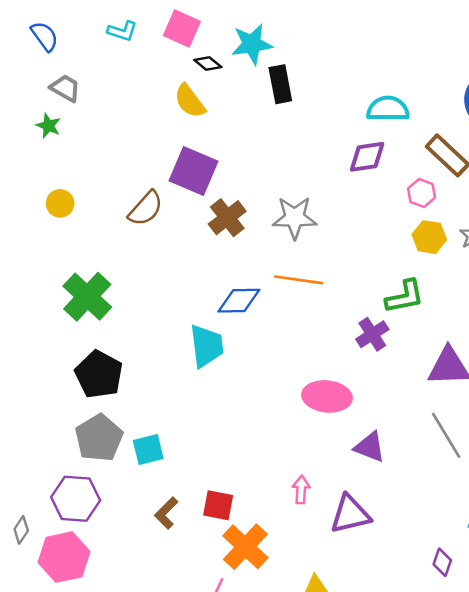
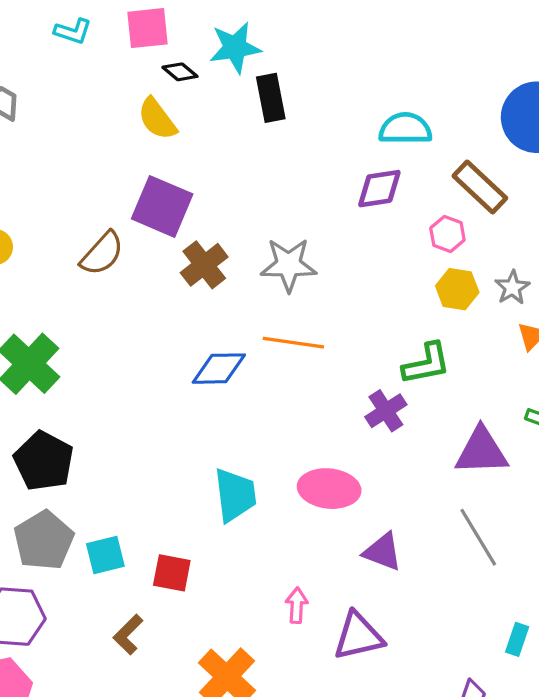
pink square: (182, 29) -> (147, 28), turned -30
cyan trapezoid: (206, 346) -> (235, 495), moved
red square: (218, 505) -> (172, 573), moved

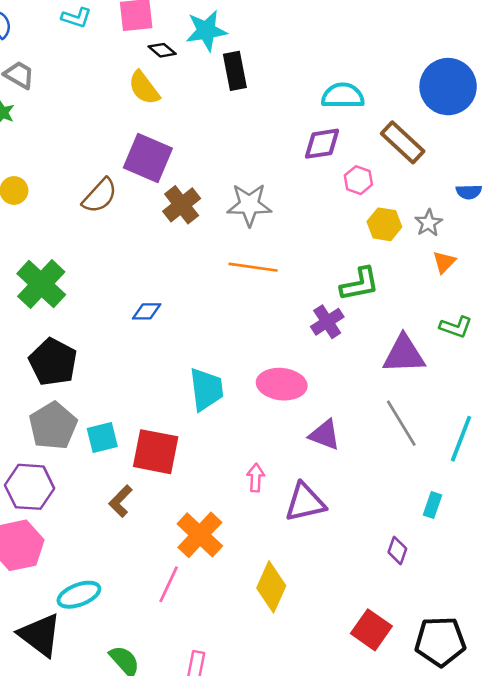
pink hexagon: (447, 234) -> (358, 180), moved
blue diamond: (219, 369) -> (147, 311), moved, size x0.7
red square: (172, 573) -> (156, 452), size x1.5

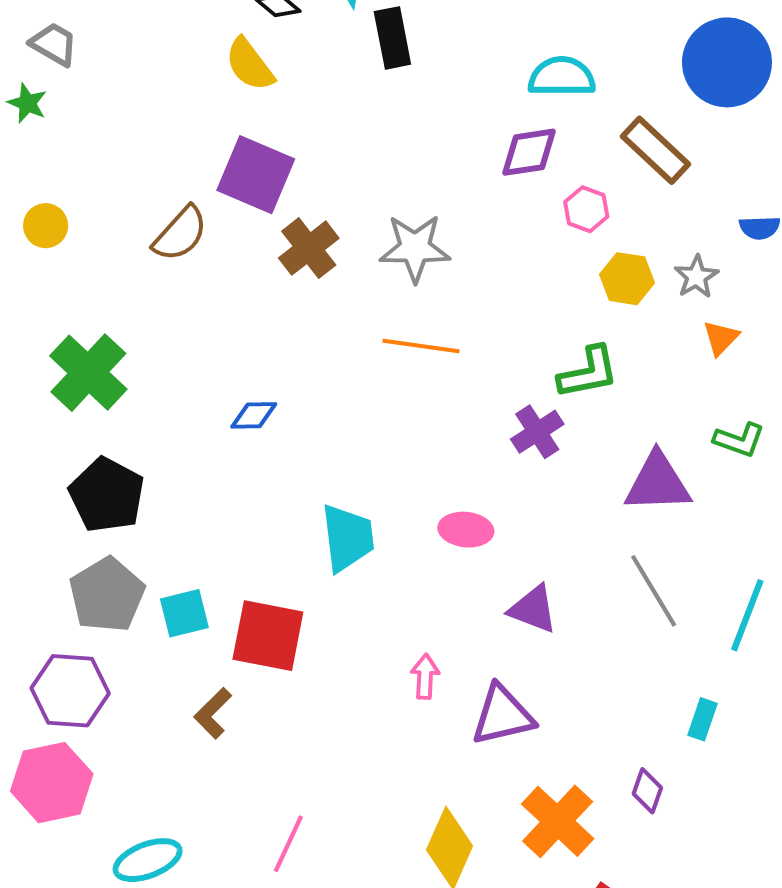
pink ellipse: (282, 384) -> (466, 530), size x0.7
orange cross: (200, 535) -> (558, 821), moved

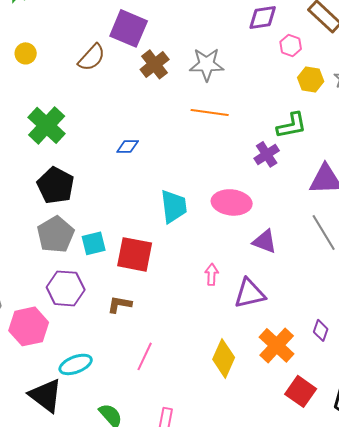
pink ellipse: (466, 530) -> (232, 202), size x1.5
purple hexagon: (70, 691) -> (66, 288), moved
brown L-shape: (213, 713) -> (120, 304), moved, turned 55

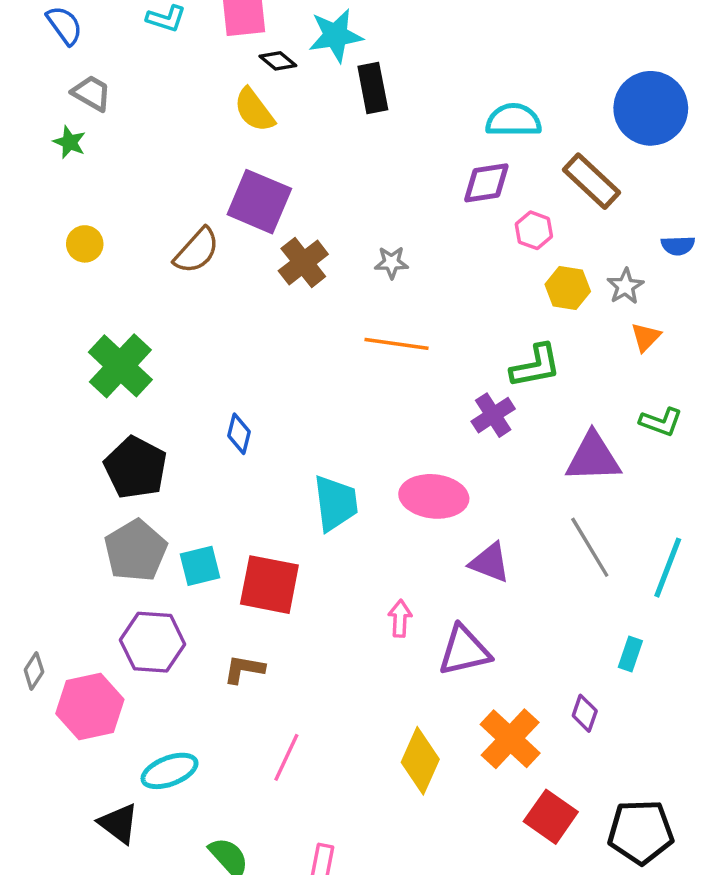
gray star: (207, 64) -> (391, 263), size x0.6
blue diamond: (128, 146) -> (239, 434), moved, turned -75
black triangle: (46, 395) -> (119, 823), size x0.7

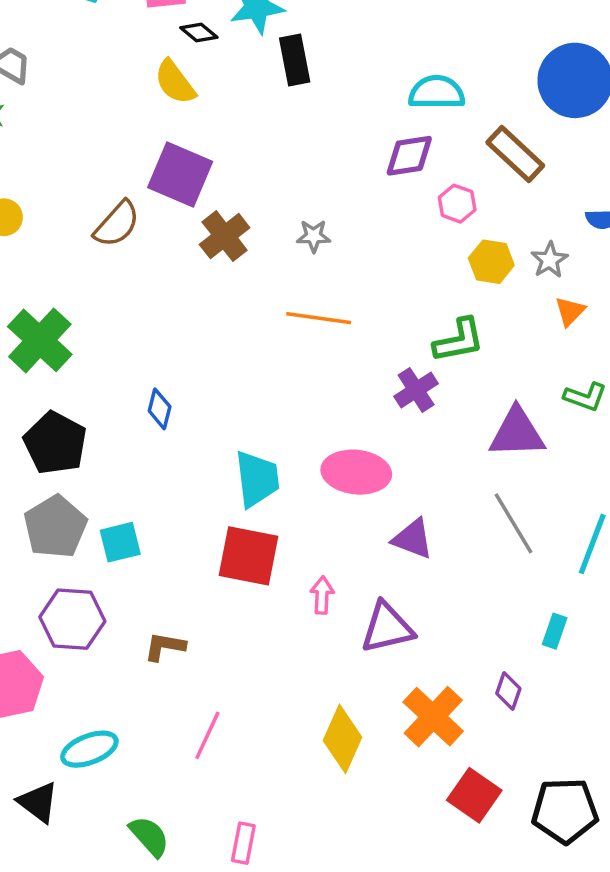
red square: (269, 585) -> (248, 556), moved

